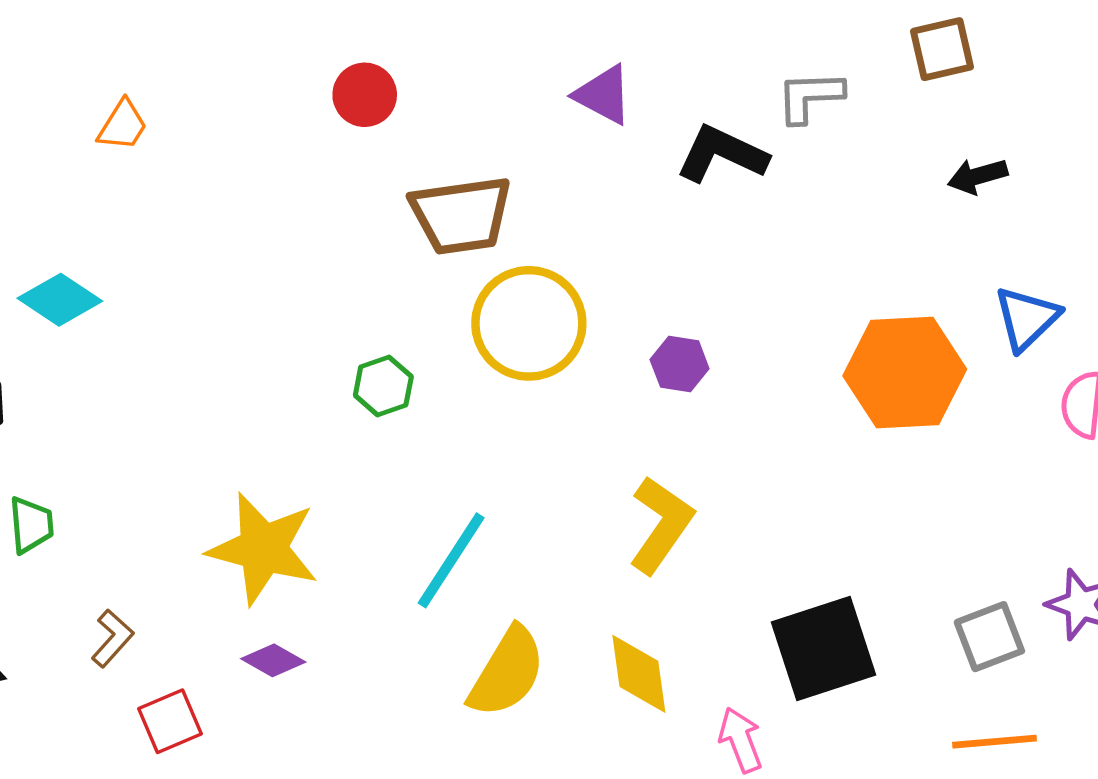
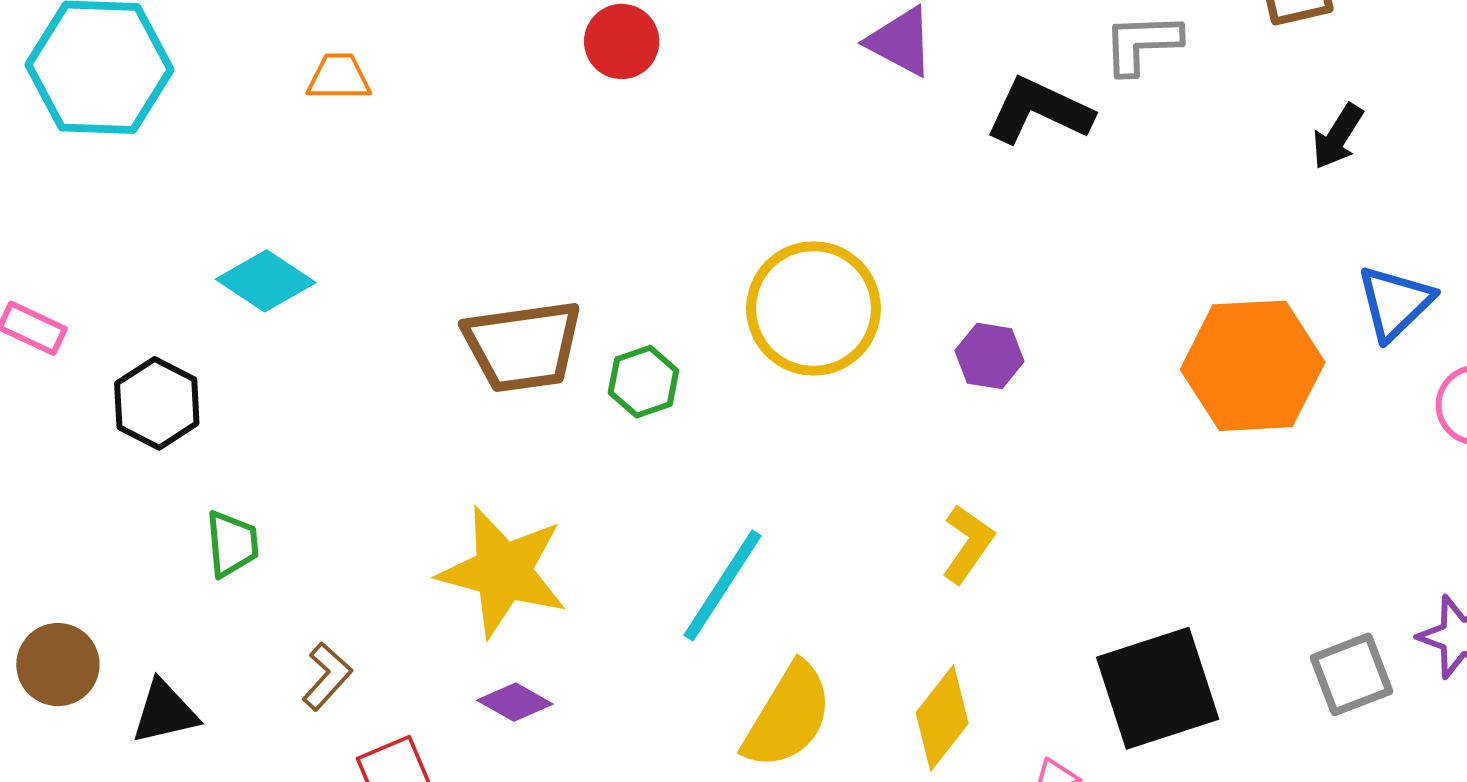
orange trapezoid: (123, 125) -> (339, 77), turned -122
black arrow: (978, 176) -> (1338, 136), turned -42
brown trapezoid: (461, 215) -> (523, 346), moved
yellow L-shape: (661, 525) -> (968, 544), size x0.7
yellow diamond: (639, 674) -> (942, 718), turned 46

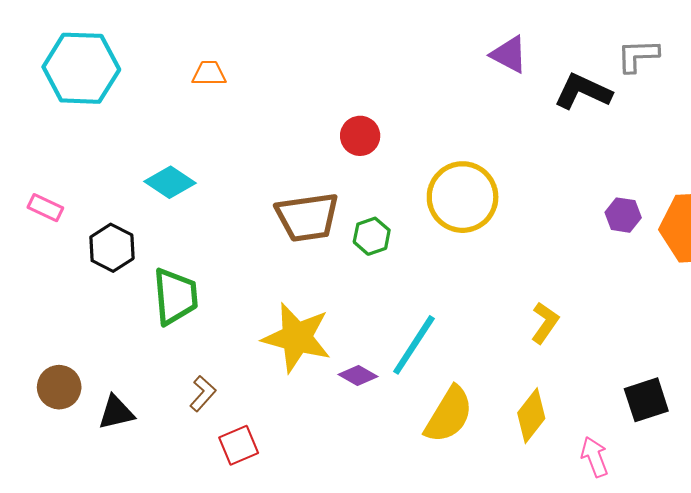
red circle: (622, 41) -> (360, 136), moved
purple hexagon: (990, 356) -> (623, 215), moved
green trapezoid: (232, 544) -> (175, 296), moved, size x1.6
black square: (1158, 688) -> (646, 400), size x0.7
purple diamond: (515, 702) -> (358, 376), moved

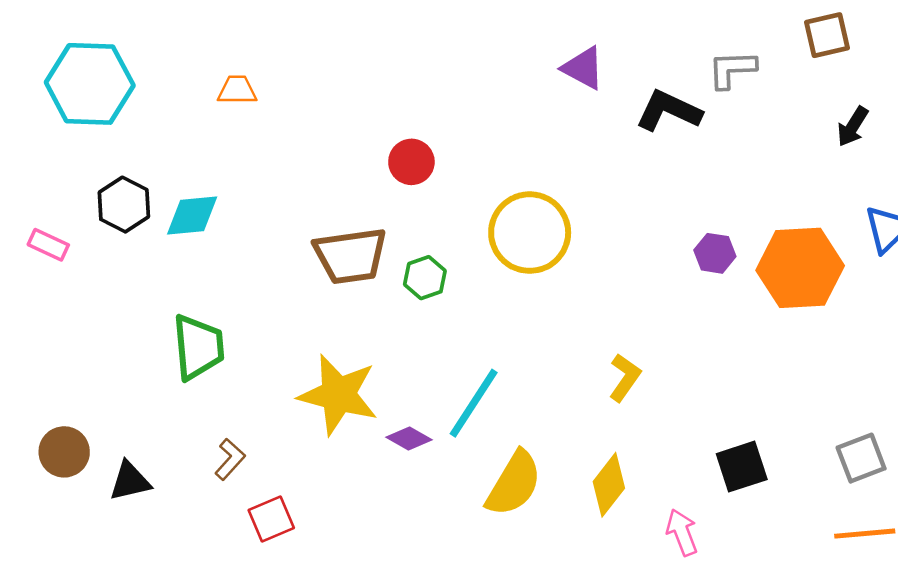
cyan diamond: (170, 182) -> (192, 216), turned -39
black hexagon: (112, 248) -> (124, 205), moved

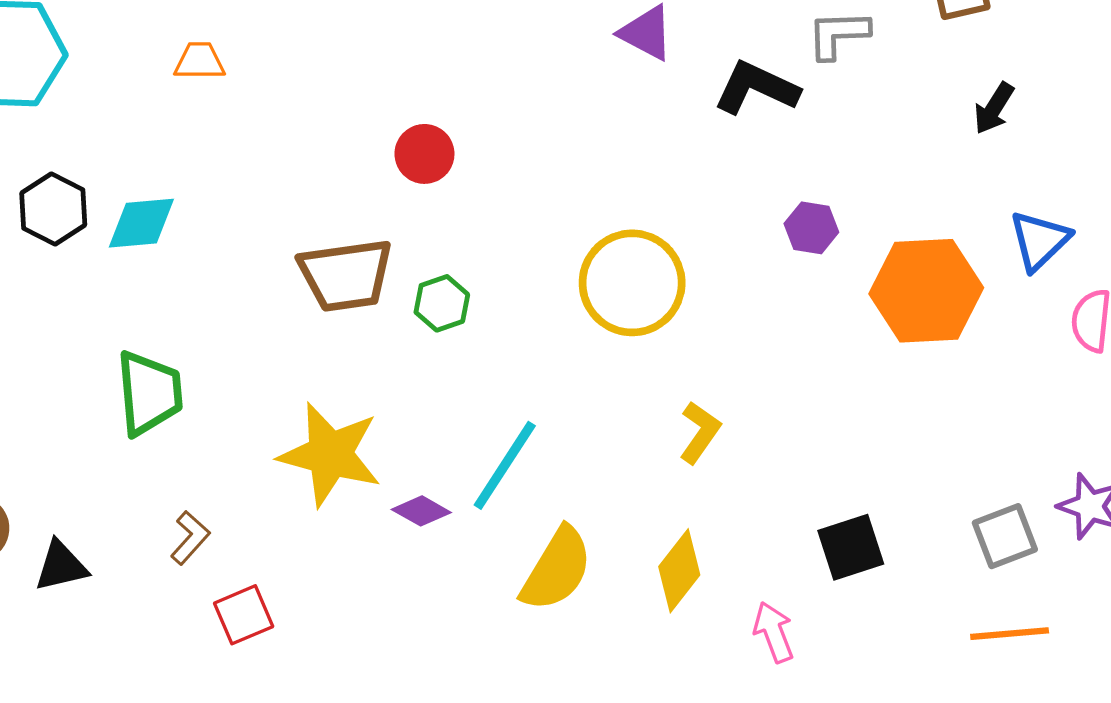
yellow circle: (530, 233) -> (632, 283), moved
purple hexagon: (715, 253) -> (811, 228), moved

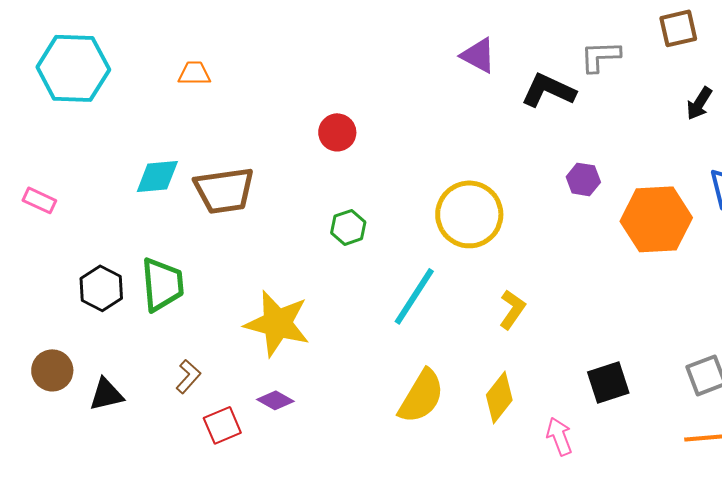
black hexagon: (53, 209) -> (101, 288), moved
brown trapezoid: (346, 275) -> (224, 190), moved
cyan line: (505, 465) -> (414, 296), moved
purple diamond: (421, 511) -> (275, 400), moved

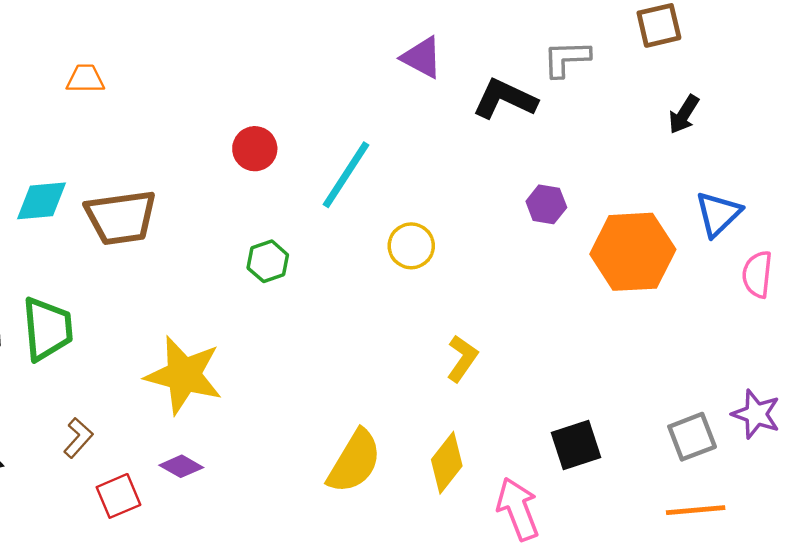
yellow circle: (469, 214) -> (411, 246), size x0.6
cyan line: (414, 296) -> (346, 175), moved
pink arrow: (559, 436) -> (518, 509), size x1.4

